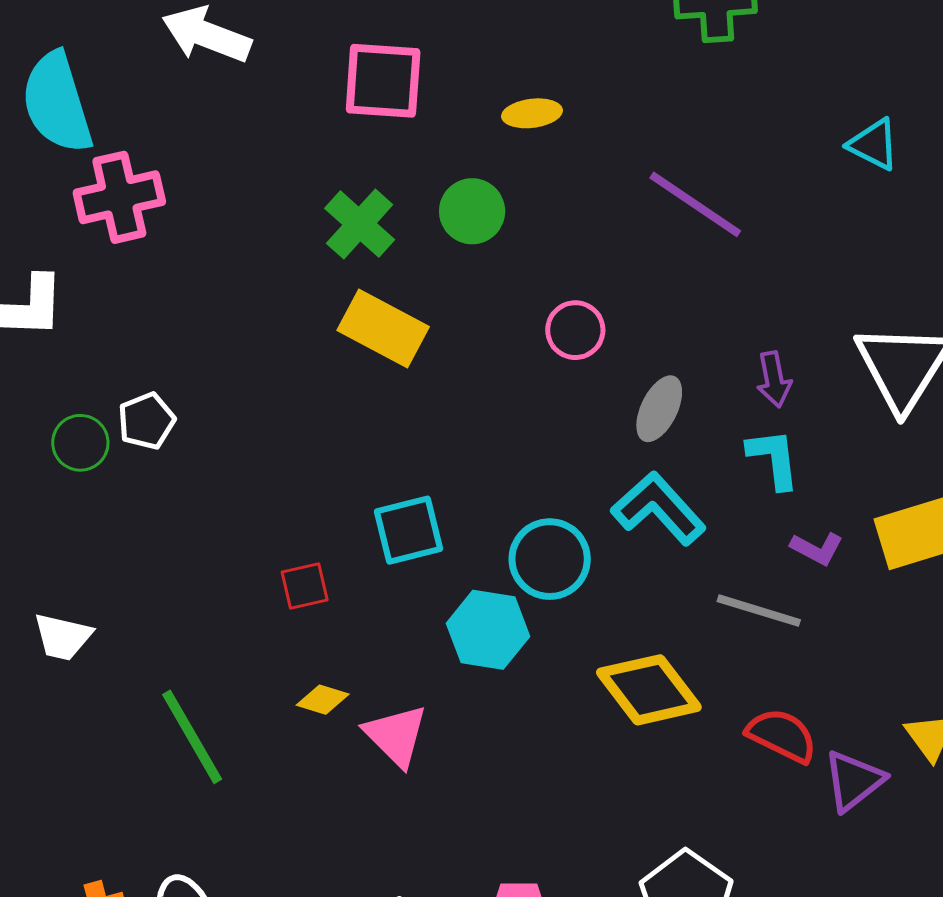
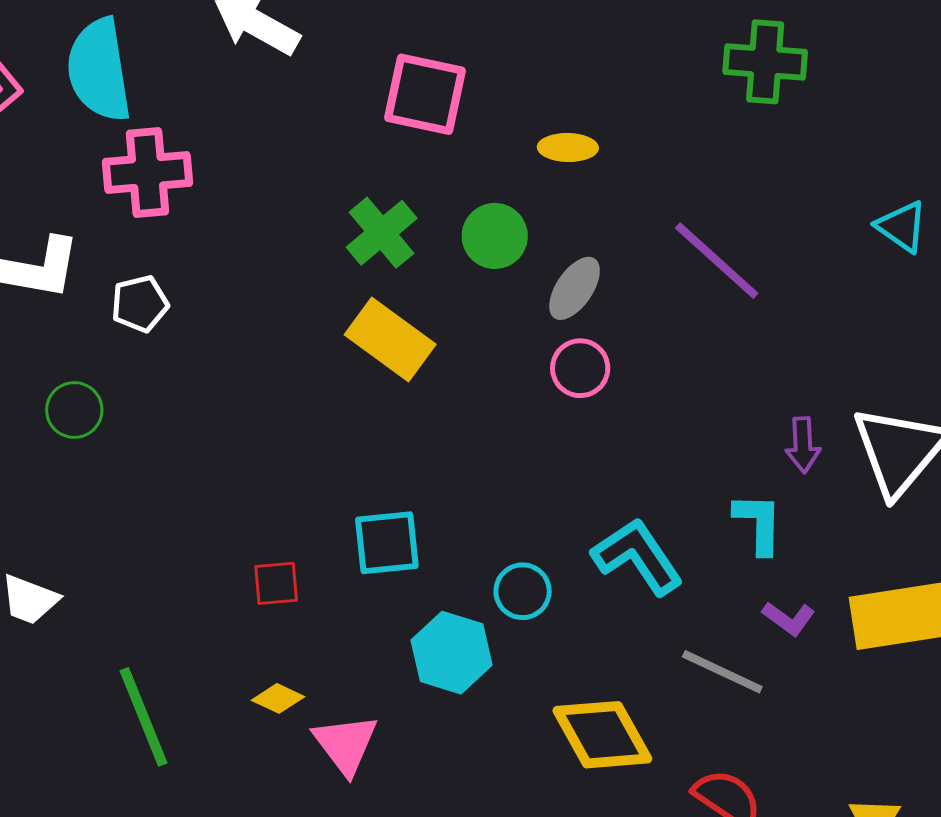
purple arrow: (774, 379) -> (803, 445), moved
gray ellipse: (659, 409) -> (575, 288), moved
white pentagon: (147, 421) -> (140, 304), moved
cyan circle: (550, 559) -> (523, 591), size x0.7

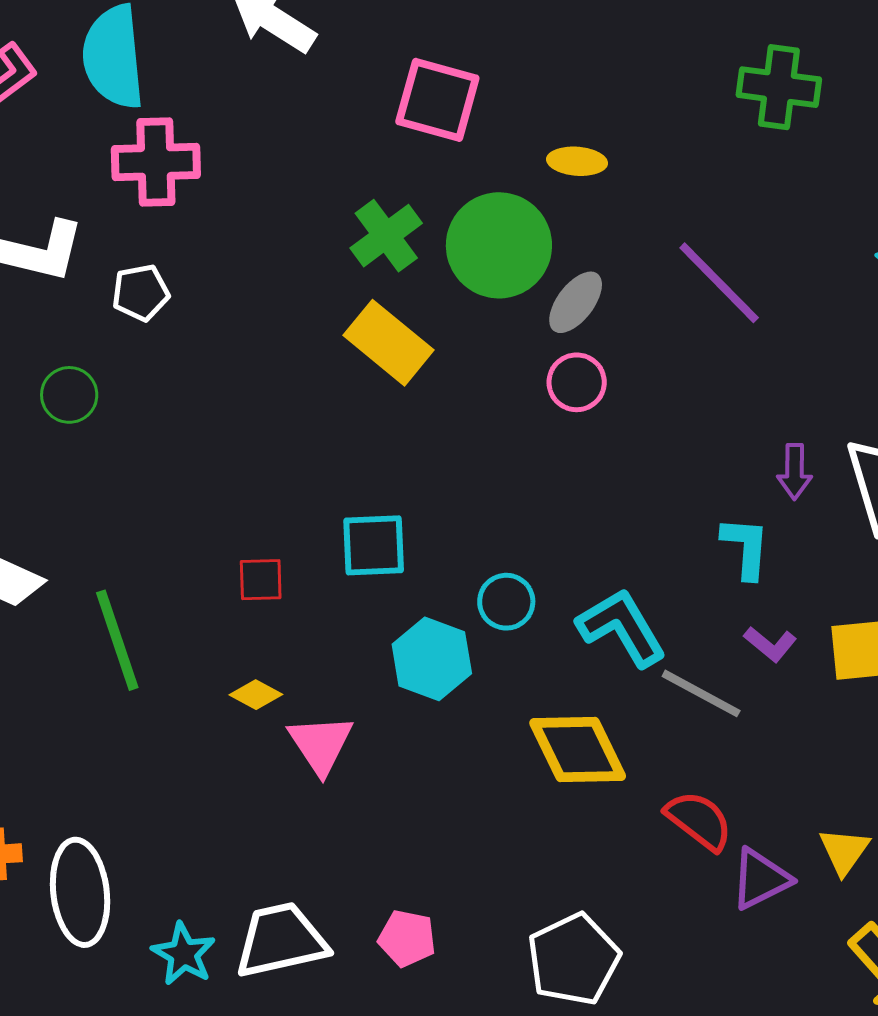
green circle: (495, 236) -> (499, 245), size x1.6
cyan L-shape: (637, 556) -> (622, 627), moved
green line: (144, 717) -> (117, 640), moved

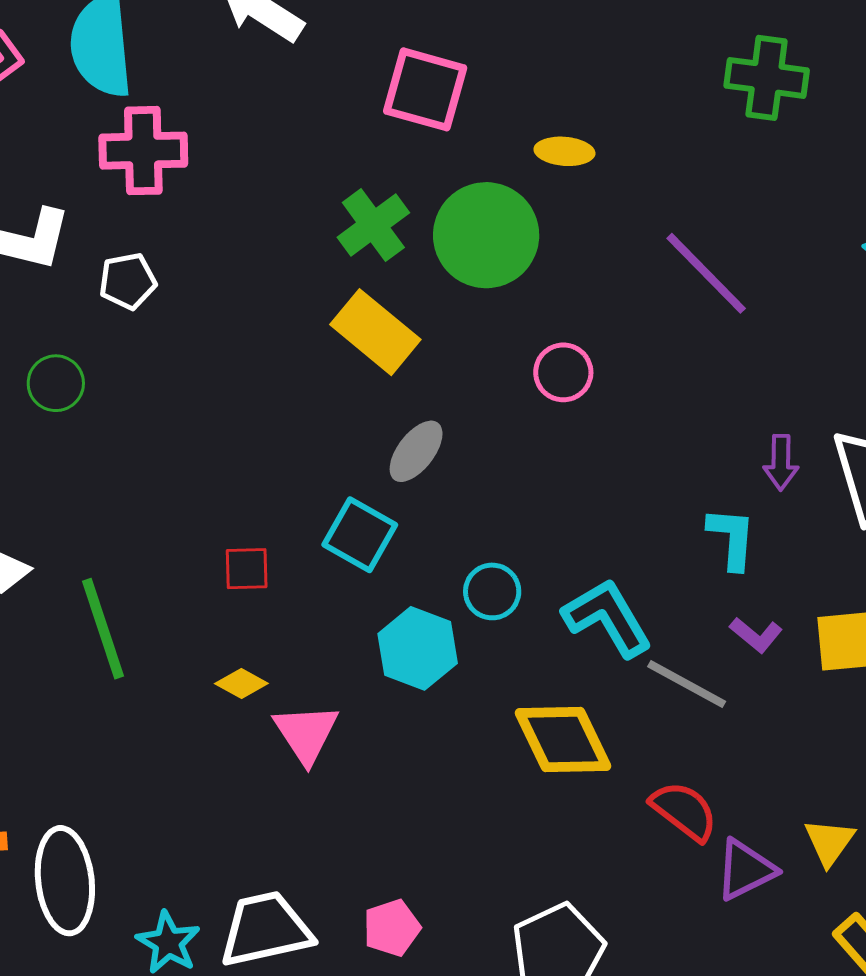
gray ellipse: (576, 302) -> (416, 451), moved
cyan square: (374, 545) -> (360, 535), turned 32
pink pentagon: (407, 938) -> (392, 928), turned -30

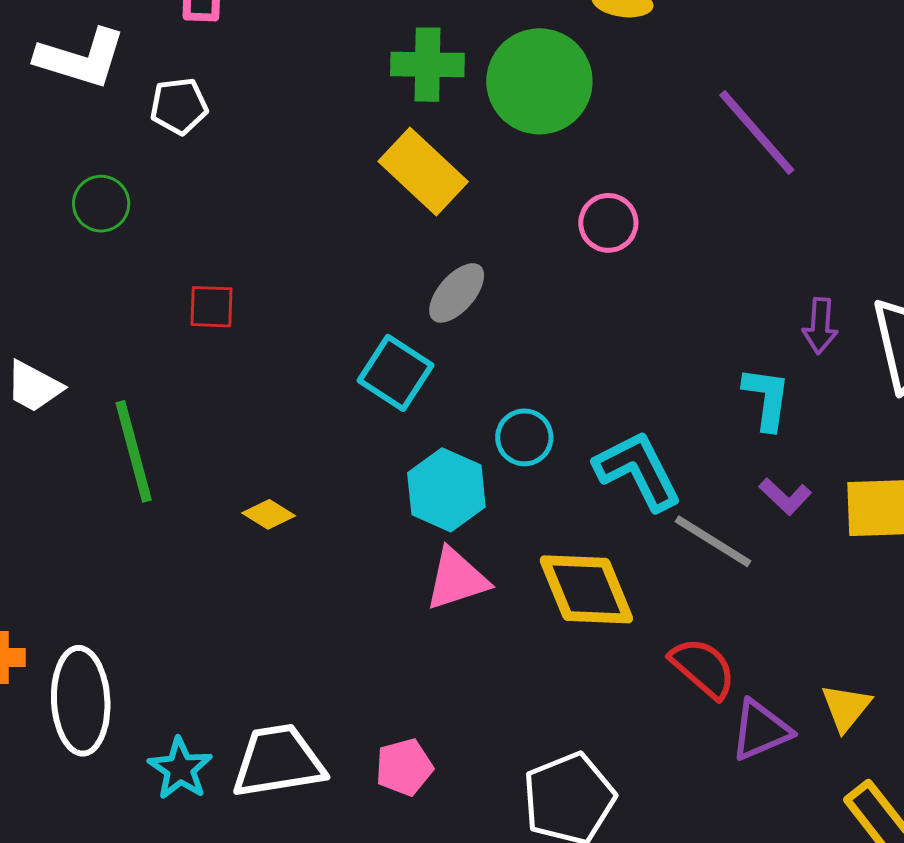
green cross: (373, 225) -> (427, 65), turned 34
red square: (247, 569) -> (212, 307), moved
pink triangle: (306, 733) -> (457, 579), moved, turned 42

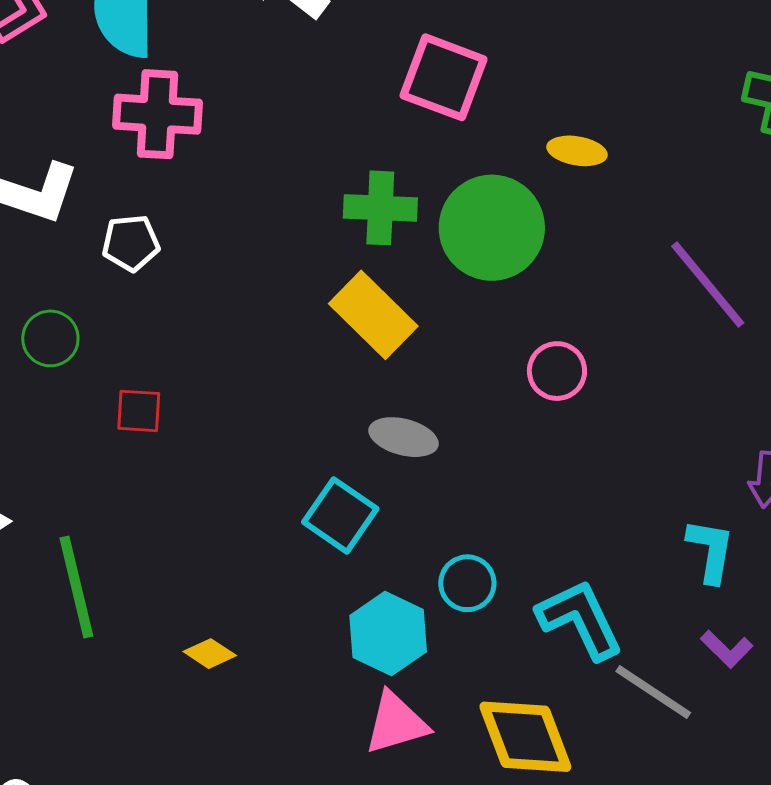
gray ellipse: (457, 293) -> (404, 437), turned 62
red square: (212, 307) -> (139, 411), moved

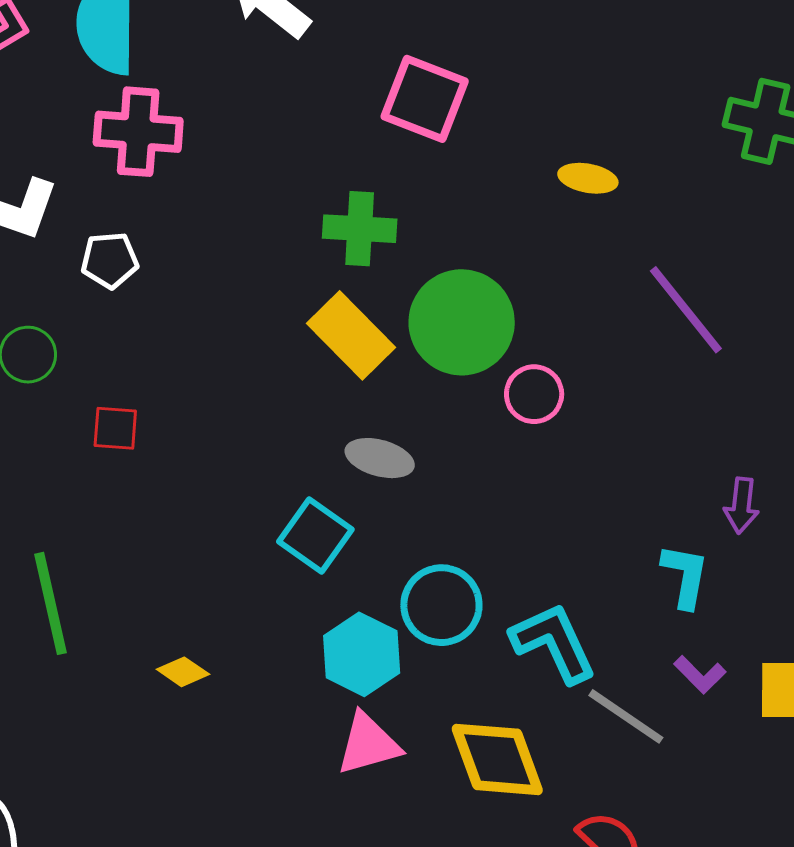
yellow ellipse: (577, 151) -> (588, 178), moved
green circle: (492, 228) -> (462, 322), moved
cyan circle: (467, 583) -> (441, 605), size x1.4

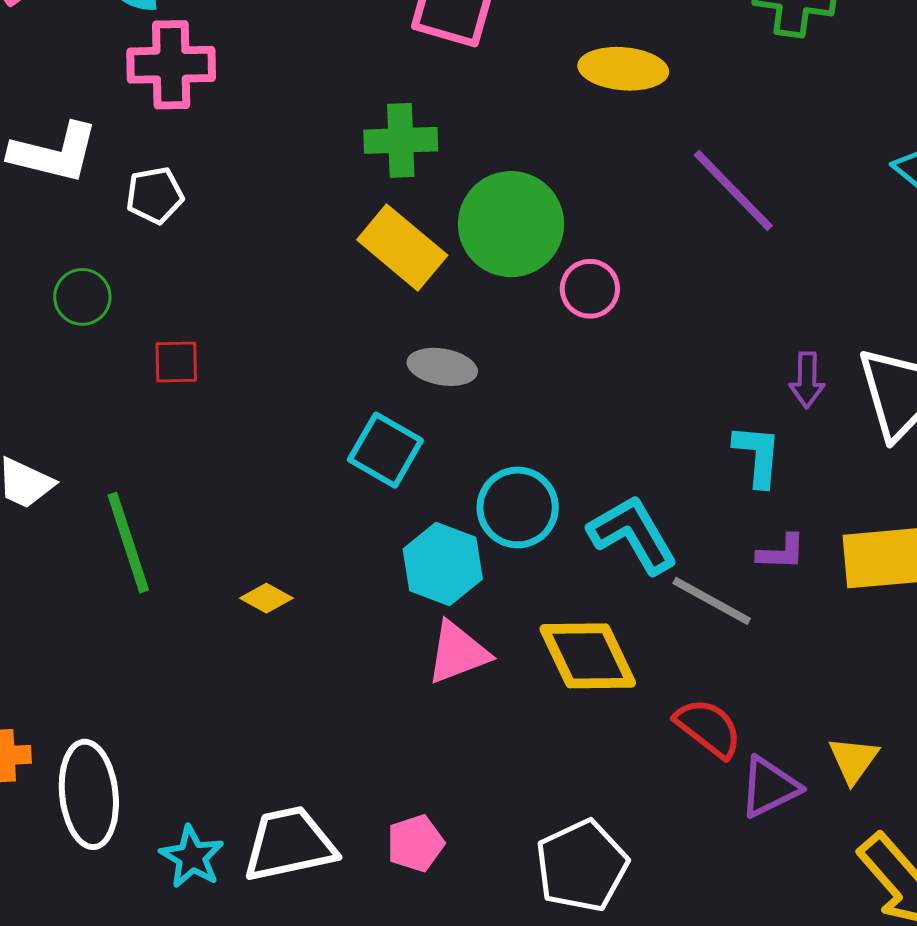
yellow ellipse: (588, 178) -> (623, 69), size x1.5
purple L-shape: (700, 674) -> (781, 552), turned -38

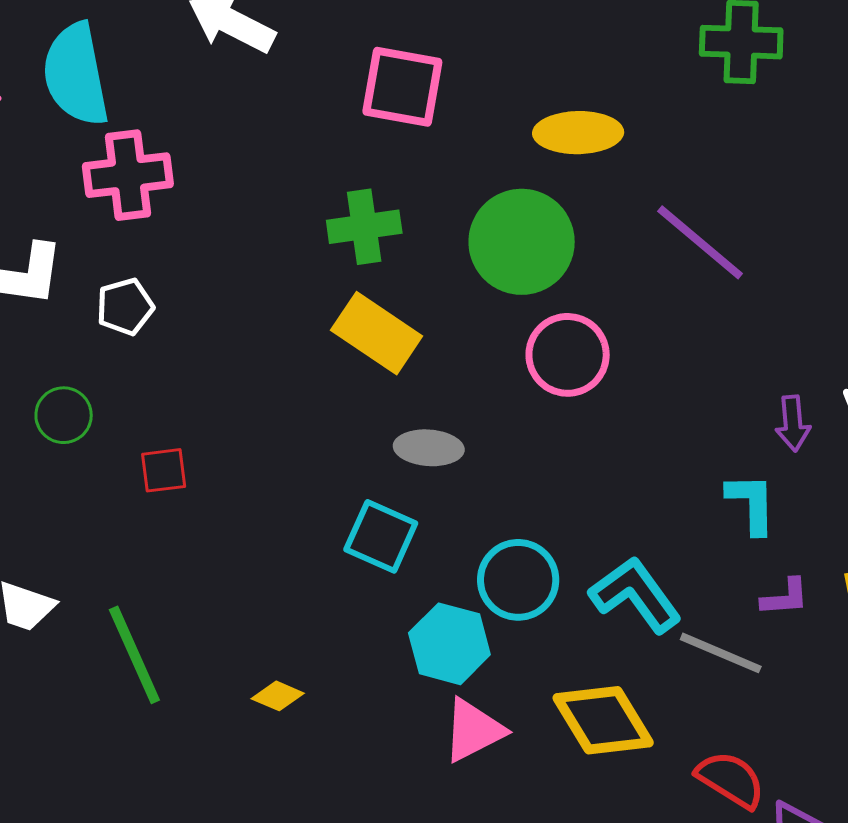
green circle: (511, 224) -> (522, 242), moved
pink circle: (590, 289) -> (568, 355), size x1.4

